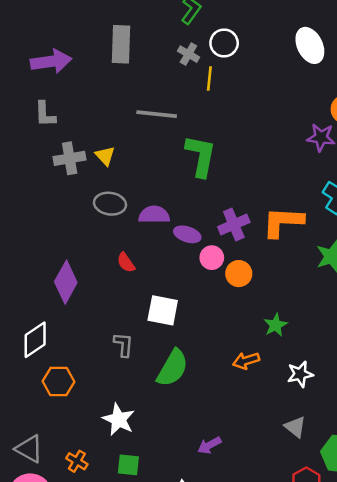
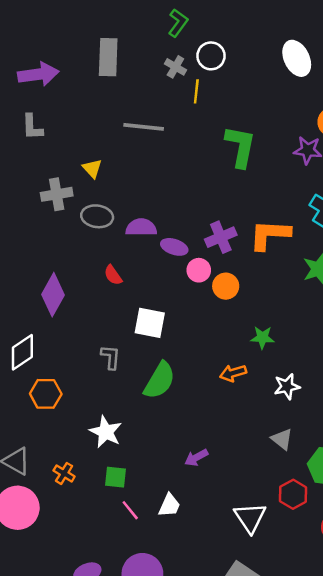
green L-shape: (201, 156) -> (240, 147), moved
gray cross: (70, 158) -> (57, 194), moved
green star: (276, 325) -> (262, 338), turned 30

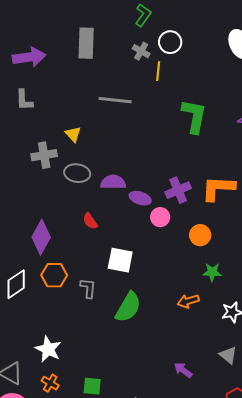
orange circle: (226, 286) -> (200, 235), moved
orange hexagon: (46, 394) -> (54, 275), moved
white star: (106, 432) -> (48, 349), moved
purple arrow: (196, 458) -> (183, 370), moved, turned 66

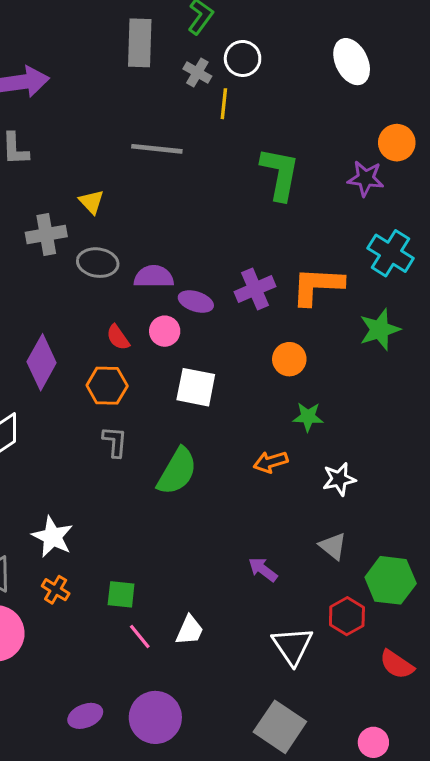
gray rectangle: (86, 43) -> (140, 43), moved
pink circle: (160, 217) -> (165, 331), moved
white square: (120, 260) -> (196, 387), moved
orange hexagon: (54, 275) -> (107, 386), moved

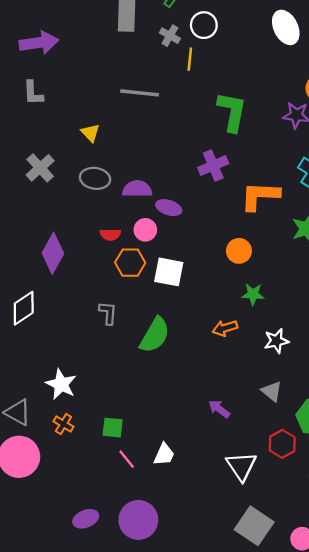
gray cross: (46, 235) -> (40, 168), moved, turned -32
purple cross: (255, 289) -> (213, 165), moved
red semicircle: (118, 337) -> (110, 235), turned -54
orange hexagon: (107, 386) -> (130, 263), moved
gray square: (280, 727) -> (254, 526), moved

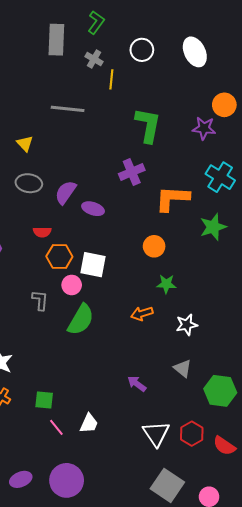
white circle: (204, 25) -> (142, 50), moved
purple semicircle: (137, 189) -> (66, 192), turned -55
pink circle: (145, 230) -> (72, 285), moved
red hexagon: (282, 444) -> (192, 434), moved

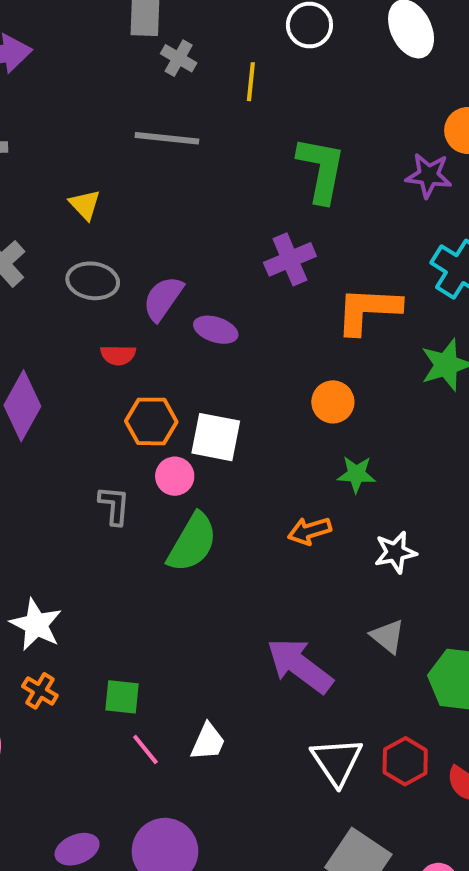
gray cross: (94, 59) -> (179, 58), moved
red semicircle: (42, 232) -> (118, 355), moved
purple arrow: (137, 384) -> (300, 666), size x1.8

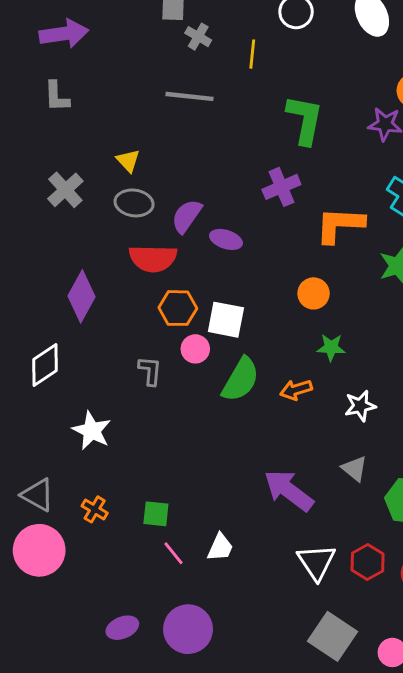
yellow triangle: (85, 205) -> (128, 161), moved
red semicircle: (118, 355) -> (153, 258), size x1.8
green semicircle: (192, 543) -> (241, 380), moved
white star: (36, 625) -> (92, 431), moved

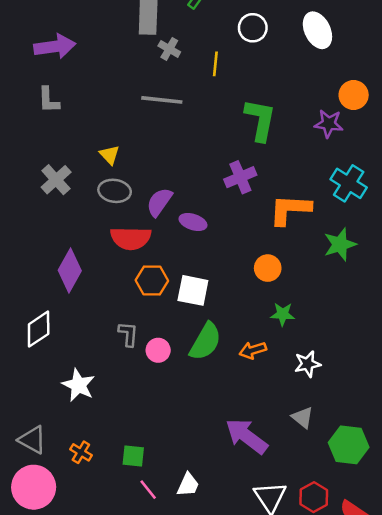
pink circle: (195, 349) -> (158, 350), moved

